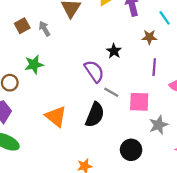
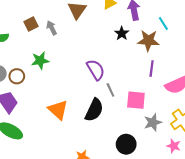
brown star: (149, 37) -> (148, 41), size x1.5
black star: (114, 51) -> (122, 33), moved
gray line: (111, 92) -> (110, 90), turned 32

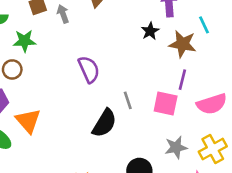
green star: (40, 61) -> (24, 41), moved
purple semicircle: (96, 70) -> (89, 69), moved
pink square: (136, 100) -> (166, 103), moved
orange triangle: (58, 110) -> (28, 121), moved

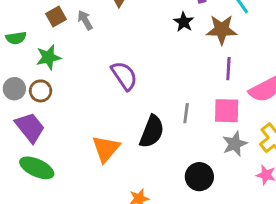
gray line: (128, 100) -> (186, 113), moved, turned 36
pink square: (166, 103) -> (227, 111), moved
orange triangle: (28, 121) -> (106, 149), moved, turned 32

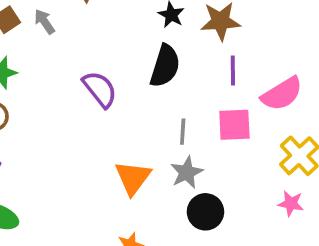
black semicircle: (152, 132) -> (165, 66), moved
gray star: (235, 144) -> (187, 172), moved
orange triangle: (106, 149) -> (133, 178), moved

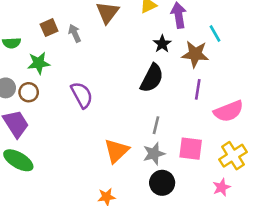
purple semicircle: (100, 89) -> (82, 95), moved
pink square: (234, 125) -> (191, 149), moved
pink star: (291, 203) -> (222, 187), turned 30

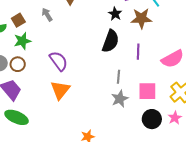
brown square: (49, 28) -> (18, 20), moved
purple line: (198, 89) -> (138, 52), moved
orange triangle: (116, 151) -> (60, 90), moved
black circle: (162, 183) -> (152, 119), moved

